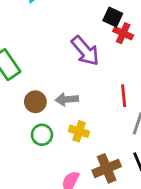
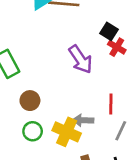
gray arrow: (67, 99) -> (83, 120), moved
yellow cross: (79, 131) -> (67, 132), size x1.5

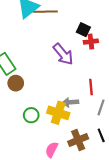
red cross: (117, 47) -> (91, 42), turned -32
brown circle: (30, 101) -> (16, 83), moved

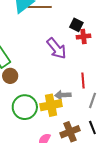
yellow cross: (58, 113) -> (51, 105), turned -30
green circle: (31, 115) -> (25, 107), size x1.6

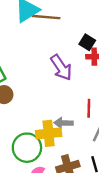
green circle: (25, 107) -> (27, 148), moved

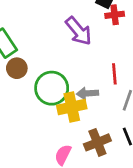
green circle: (27, 148) -> (52, 88), moved

